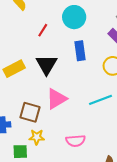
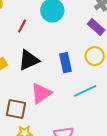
blue rectangle: (80, 51) -> (66, 63), moved
black triangle: (47, 65) -> (29, 60), turned 40

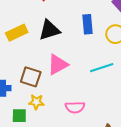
blue rectangle: (66, 63) -> (88, 24), moved

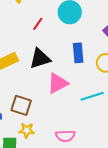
pink triangle: (58, 65) -> (58, 83), moved

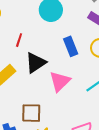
red line: (38, 24) -> (19, 40), moved

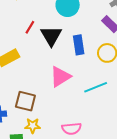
black triangle: (36, 63) -> (51, 36), moved, turned -40

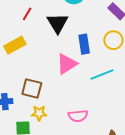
red line: (30, 27) -> (27, 14), moved
blue rectangle: (79, 45) -> (84, 44), moved

